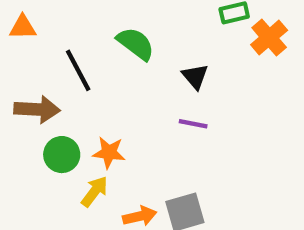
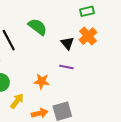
orange cross: (269, 38) -> (88, 36), moved
orange star: (109, 152) -> (42, 81), moved

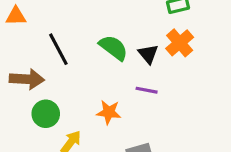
green semicircle: (38, 27) -> (113, 48), moved

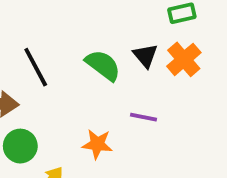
black triangle: (148, 54) -> (145, 56), moved

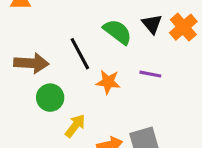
black line: (36, 67) -> (80, 54), moved
orange star: (97, 144) -> (108, 82), moved

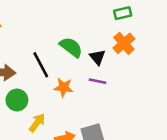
black triangle: (152, 24) -> (97, 57), moved

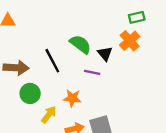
green rectangle: (123, 13) -> (137, 17), moved
purple line: (97, 81) -> (92, 72), moved
orange star: (64, 87) -> (72, 98), moved

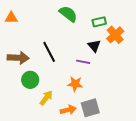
green rectangle: (137, 17) -> (99, 22), moved
green semicircle: (80, 44) -> (68, 14), moved
orange star: (72, 98) -> (75, 84), moved

